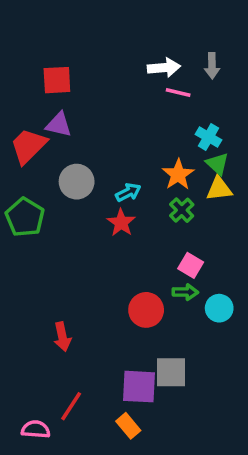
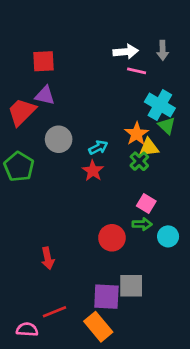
cyan cross: (208, 137) -> (160, 105), size x1.5
yellow triangle: (219, 189) -> (149, 147), moved
red line: (71, 406) -> (54, 312), turned 35
orange rectangle: (128, 426) -> (98, 327), size x1.5

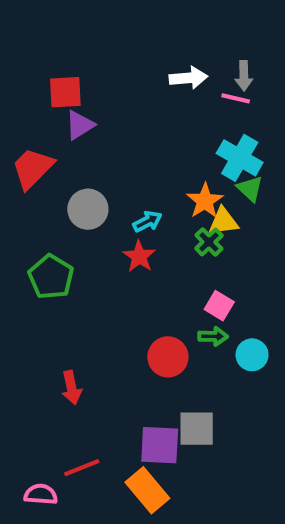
pink line: (137, 71) -> (236, 98), moved
purple triangle: (45, 95) -> (80, 125), moved, turned -45
green pentagon: (19, 167) -> (51, 277), moved

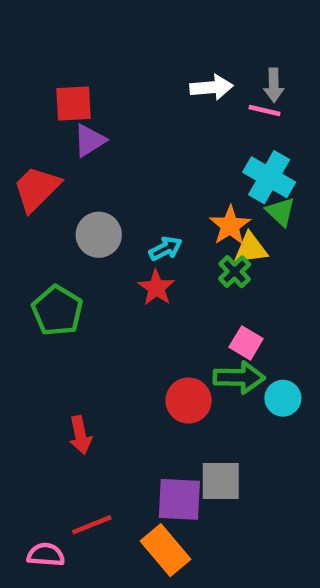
green arrow: (213, 336) -> (239, 377), size x1.5

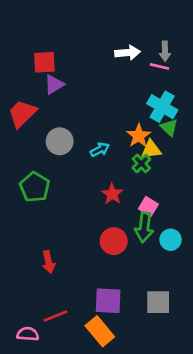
red star: (156, 288) -> (112, 194), moved
green arrow: (239, 377) -> (144, 227), turned 96
gray square: (221, 481) -> (158, 302), moved

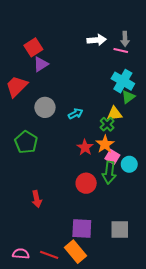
red square: (44, 62) -> (33, 47), turned -30
green triangle: (169, 127) -> (128, 97), turned 40
orange star: (139, 136) -> (105, 144), moved
cyan circle: (171, 240) -> (129, 164), moved
red line: (55, 316) -> (49, 255), moved, turned 42

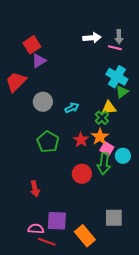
green pentagon: (26, 142) -> (48, 142), moved
purple square: (82, 228) -> (57, 221), moved
orange rectangle: (76, 252) -> (85, 236), moved
pink semicircle: (21, 254) -> (36, 229), moved

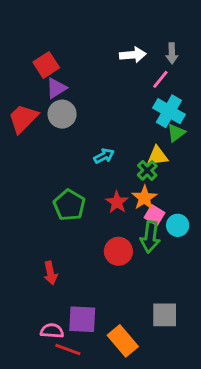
pink line: (115, 48) -> (160, 79), moved, turned -64
gray circle: (43, 102) -> (62, 114), moved

